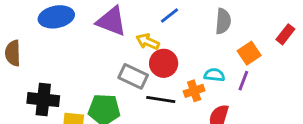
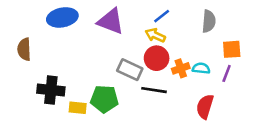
yellow arrow: (148, 42) -> (155, 35), moved
orange square: (249, 53) -> (232, 49), turned 30
orange cross: (194, 91) -> (181, 68), moved

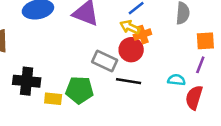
orange cross: (181, 68) -> (142, 35), moved
cyan semicircle: (201, 68) -> (176, 80), moved
red semicircle: (205, 107) -> (194, 98), moved

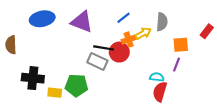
yellow arrow: (130, 27) -> (143, 33), moved, turned 126
black line: (129, 81) -> (104, 48), moved
red semicircle: (194, 98) -> (160, 92), moved

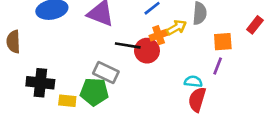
gray rectangle: (97, 61) -> (106, 72), moved

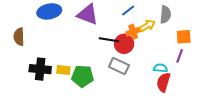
gray rectangle: (106, 72) -> (119, 66), moved
yellow rectangle: (67, 101) -> (63, 70), moved

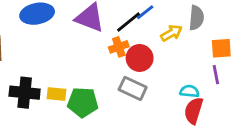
orange cross: (133, 32) -> (119, 47), moved
black line: (109, 40) -> (128, 22), moved, turned -48
purple line: (180, 56) -> (216, 75), turned -32

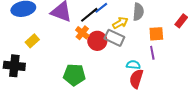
orange cross: (119, 47) -> (82, 33), turned -32
gray rectangle: (133, 88) -> (114, 38), moved
yellow rectangle: (56, 94) -> (32, 41), moved, turned -48
green pentagon: (83, 102) -> (74, 75), moved

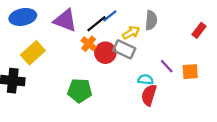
orange square: (156, 34) -> (190, 72), moved
yellow rectangle: (32, 41) -> (33, 53), size x1.5
purple line: (152, 53) -> (167, 66), turned -32

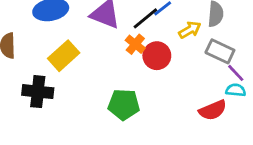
gray rectangle: (124, 49) -> (220, 51), moved
cyan semicircle: (146, 79) -> (236, 90), moved
red semicircle: (149, 95) -> (213, 110), turned -130

